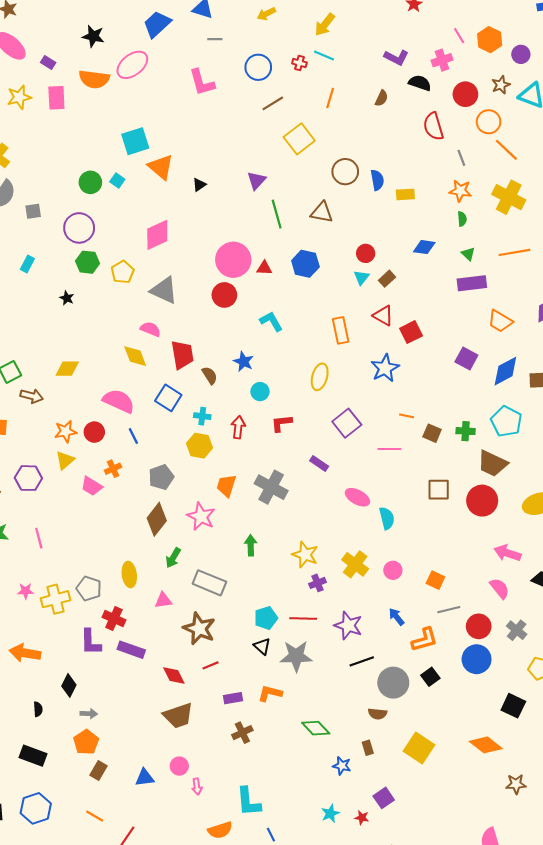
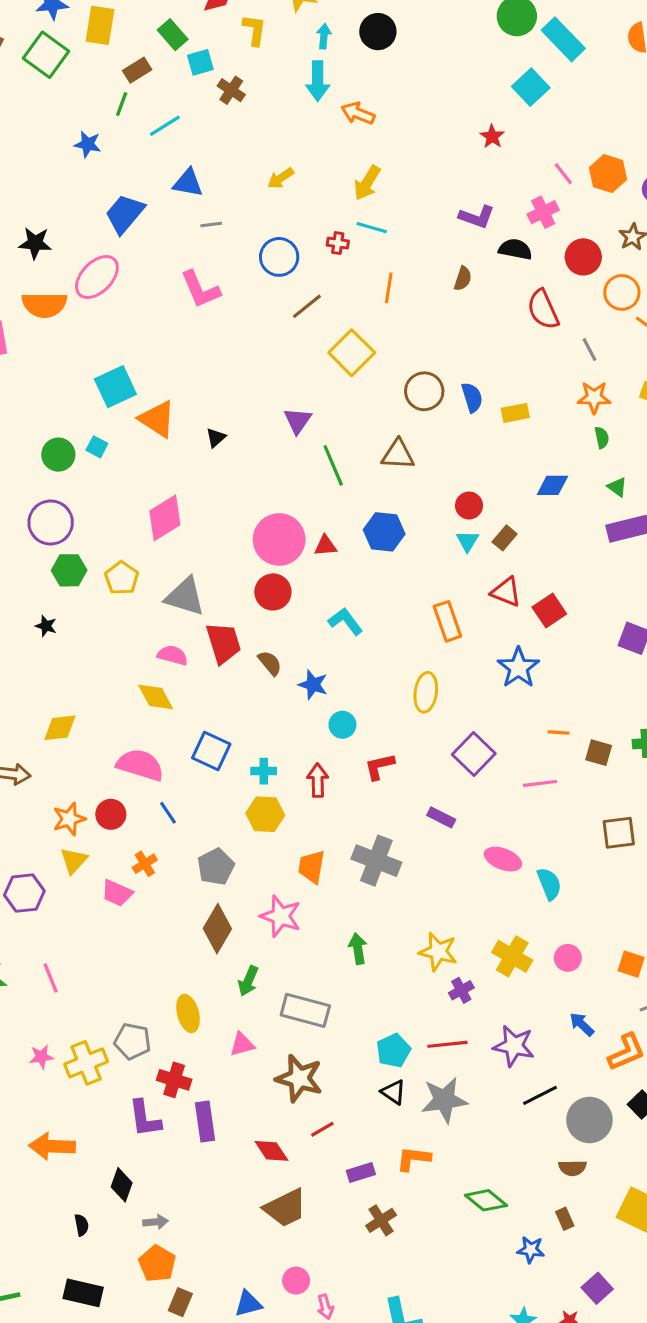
red trapezoid: (182, 355) -> (224, 643), moved
brown semicircle: (210, 375) -> (270, 663), moved
purple rectangle: (131, 650) -> (205, 1122), turned 70

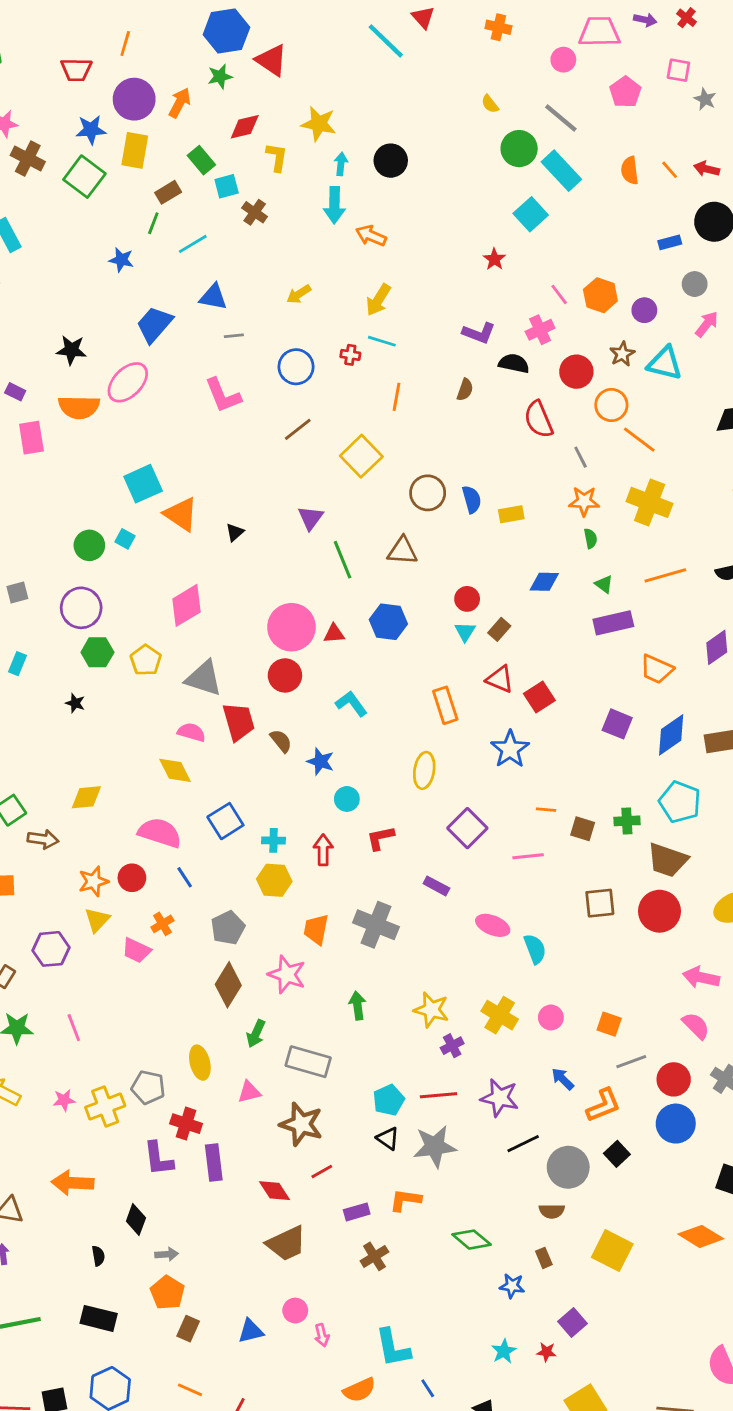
brown line: (307, 306) -> (298, 429), moved
blue square: (211, 751) -> (225, 821), turned 32

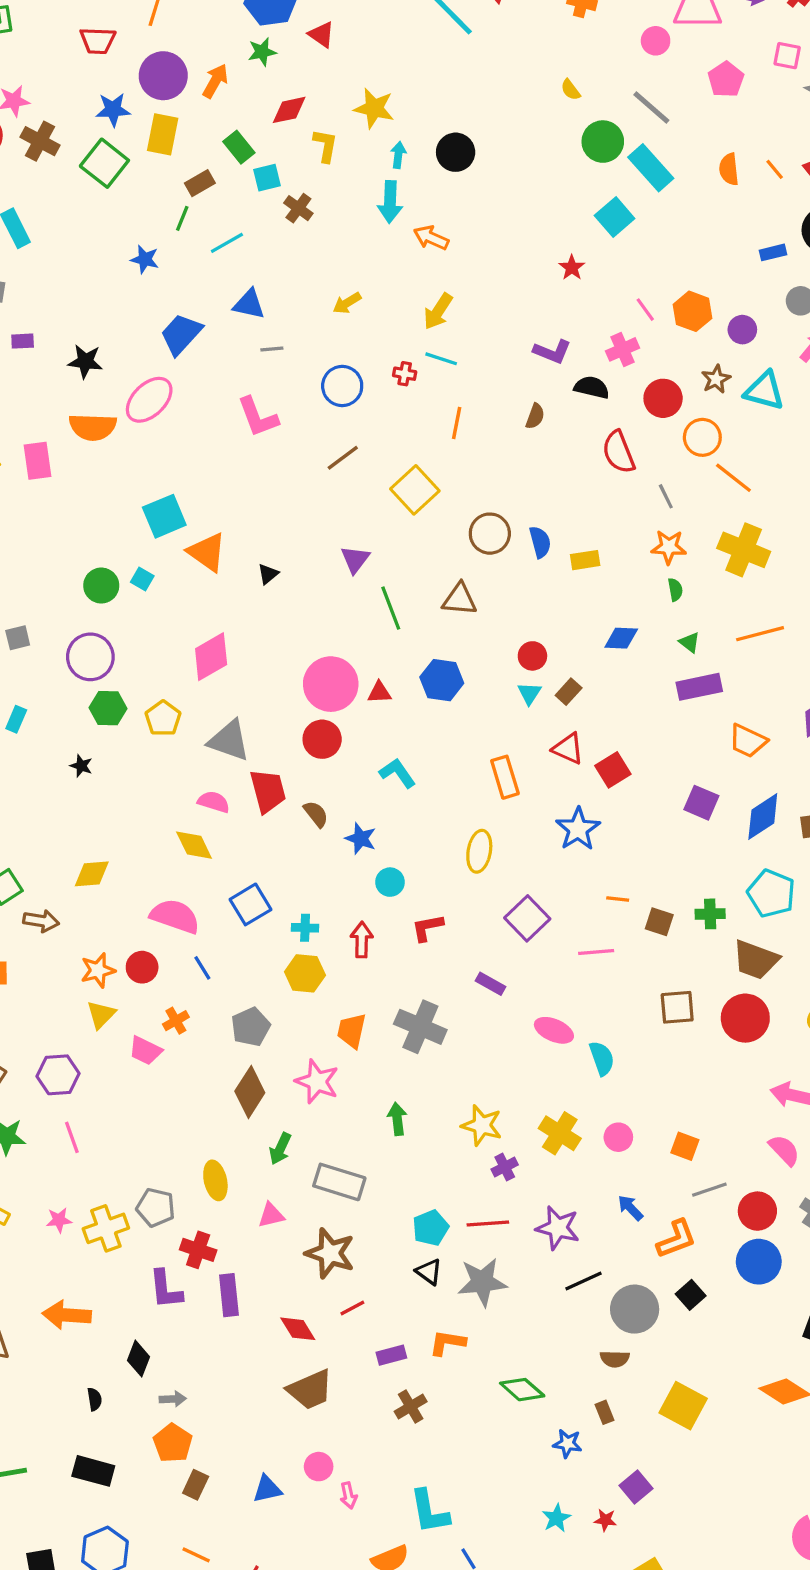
red triangle: (271, 60) -> (321, 34), size x0.7
purple rectangle: (15, 392) -> (23, 341), moved, turned -30
purple hexagon: (51, 949) -> (58, 1075), moved

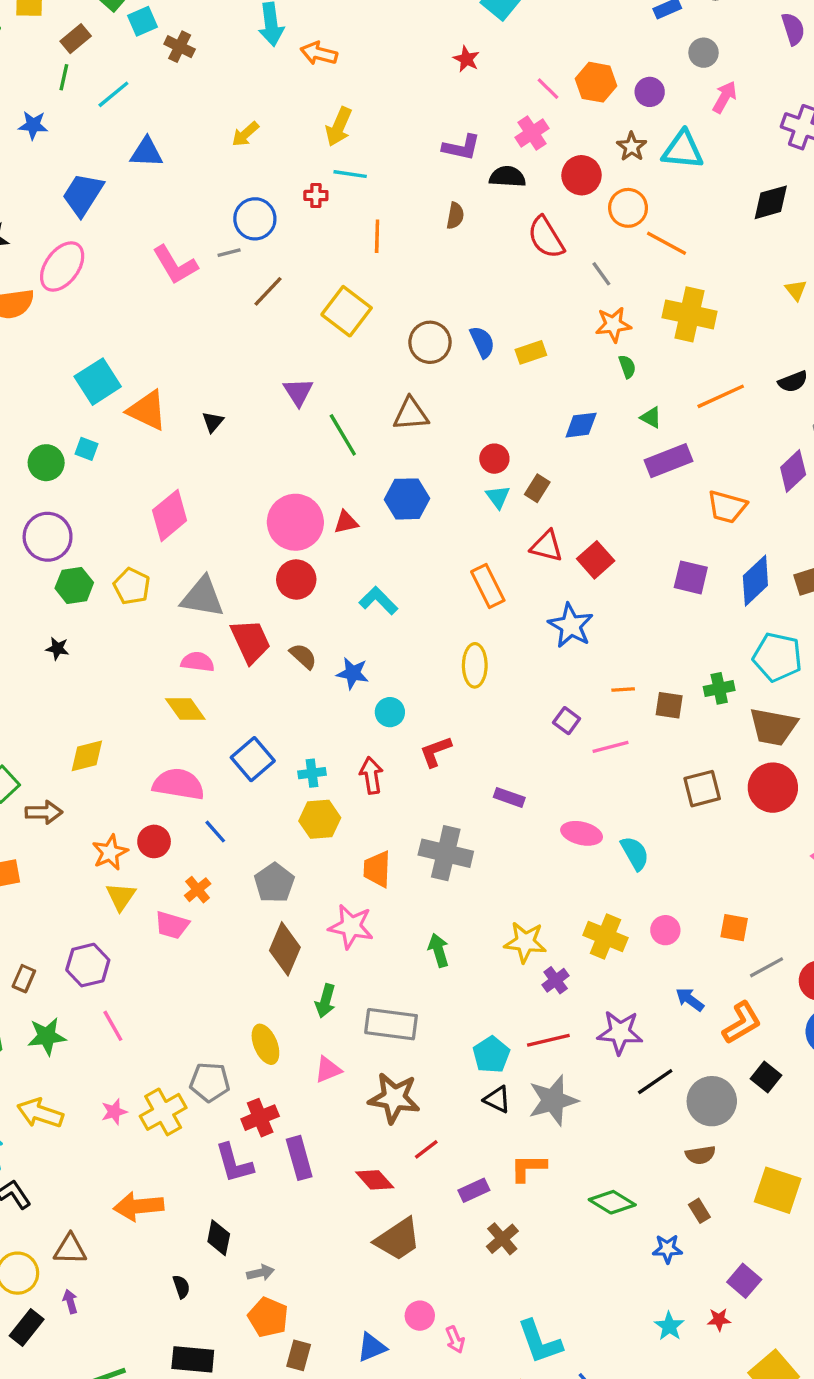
gray line: (272, 349) -> (229, 253), moved
purple square: (527, 918) -> (567, 721), moved, size x0.6
red cross: (198, 1250) -> (260, 1118), turned -32

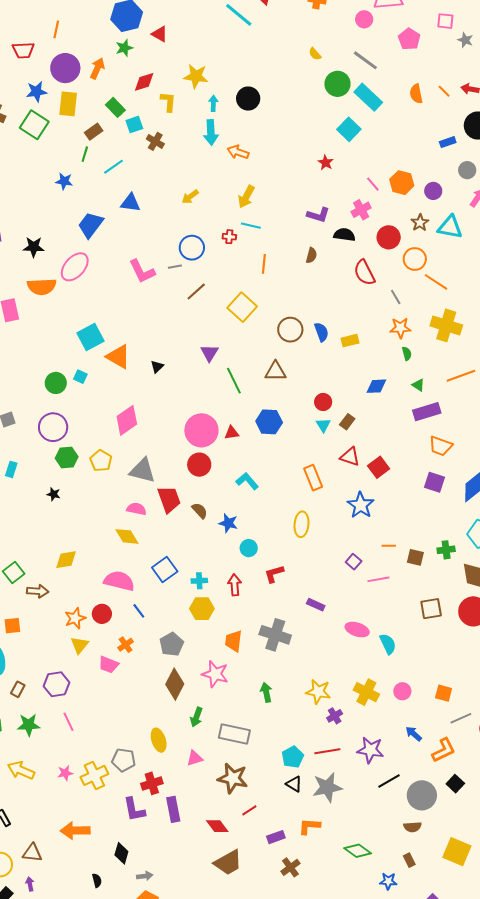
orange trapezoid: (727, 507) -> (441, 446), moved

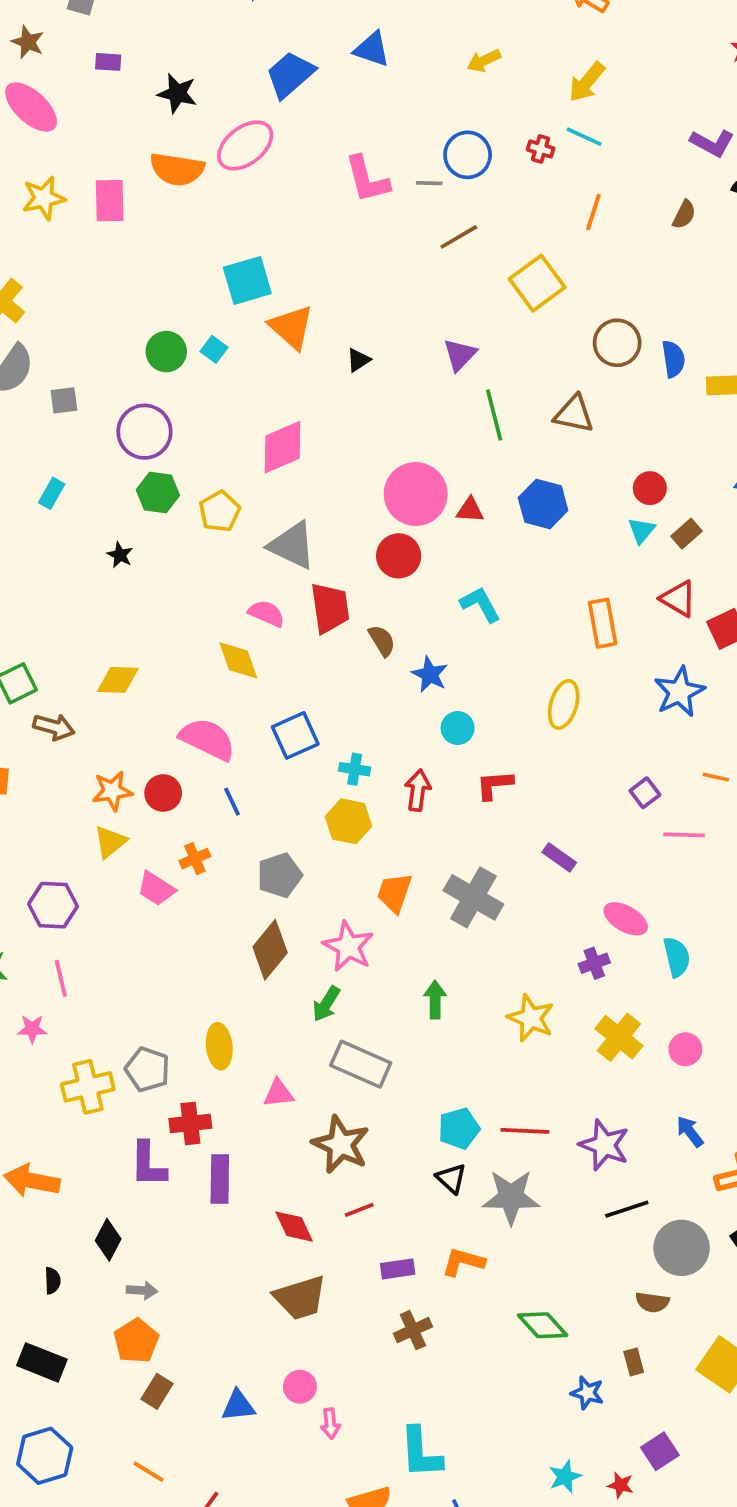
purple cross: (335, 716) -> (594, 963), moved
green arrow: (196, 717) -> (326, 1004), moved
pink star: (65, 773) -> (32, 1029), moved

